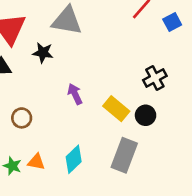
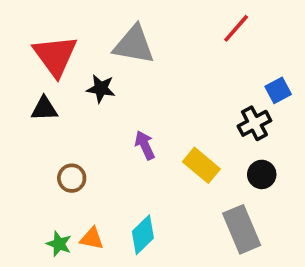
blue square: (172, 22) -> (278, 90), moved
black circle: (146, 115) -> (262, 174), moved
gray rectangle: (124, 155) -> (242, 229), moved, turned -44

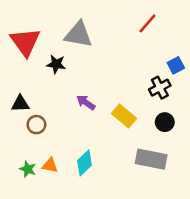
black triangle: (44, 109) -> (20, 104), moved
purple arrow: (145, 145) -> (86, 102), turned -30
gray rectangle: (242, 229) -> (151, 159), turned -56

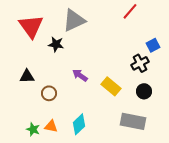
gray triangle: (78, 35) -> (74, 20), turned -35
brown circle: (36, 125) -> (49, 93), moved

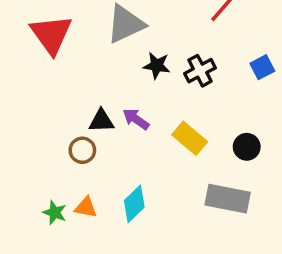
black star: (56, 44) -> (157, 65), moved
black cross: (140, 63) -> (200, 71), moved
black triangle: (27, 76) -> (101, 121), moved

